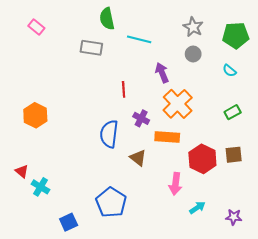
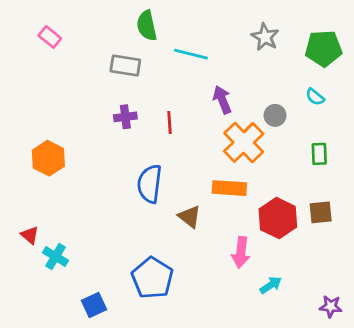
gray circle: (193, 54) -> (275, 115), moved
green rectangle: (233, 112) -> (319, 154), turned -63
purple cross: (141, 118) -> (125, 117), moved, turned -35
purple star: (234, 217) -> (331, 306), moved

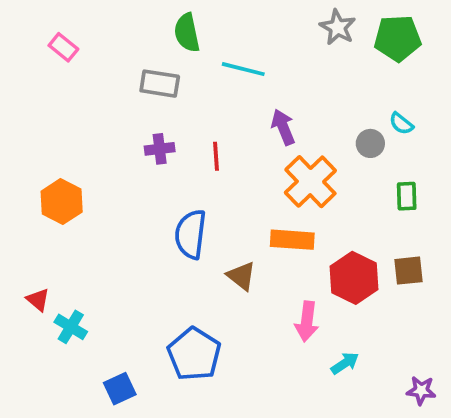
gray star: (265, 37) -> (338, 27), moved
green pentagon: (324, 48) -> (398, 38), moved
gray circle: (275, 115) -> (370, 143), moved

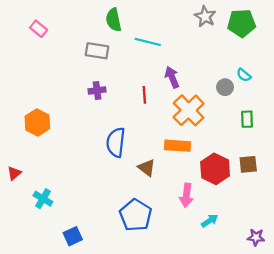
red line: (216, 156) -> (144, 95), moved
red triangle: (38, 300) -> (14, 173), moved, turned 40
blue pentagon: (194, 354) -> (136, 215), moved

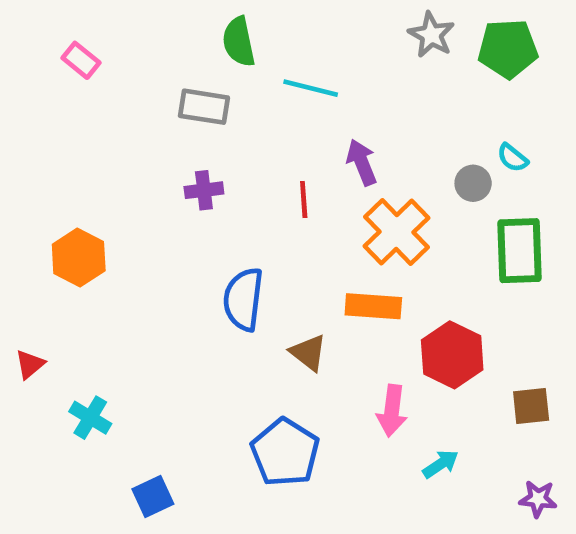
green rectangle: (247, 119) -> (519, 251), size x1.8
brown square: (248, 164) -> (531, 406), moved

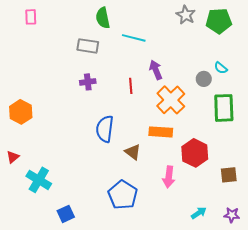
pink rectangle: (81, 60) -> (31, 17), moved, turned 49
orange hexagon: (79, 258) -> (21, 112), moved
cyan cross: (90, 418) -> (39, 180), size x1.4
cyan arrow: (441, 464) -> (199, 213), moved

